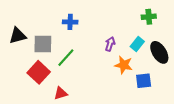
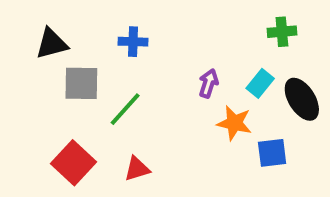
black triangle: (18, 36) -> (52, 44), moved
red square: (39, 72) -> (73, 163), moved
red triangle: (61, 93) -> (137, 169), moved

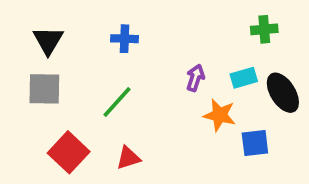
black triangle: (52, 44) -> (48, 41), turned -44
gray square: (81, 83) -> (44, 89), moved
cyan rectangle: (260, 83) -> (244, 78), turned 35

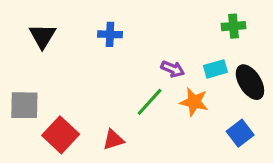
purple arrow: (195, 78) -> (173, 69), turned 95
gray square: (44, 89) -> (24, 105), moved
green line: (117, 102) -> (150, 102), moved
blue square: (255, 143) -> (240, 133), moved, turned -30

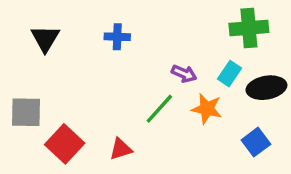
green cross: (234, 26) -> (249, 28), size x1.5
cyan rectangle: (215, 69) -> (230, 74), turned -40
black ellipse: (250, 82) -> (266, 88), turned -68

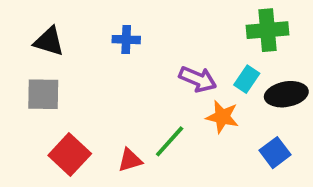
black triangle: (45, 39) -> (49, 41), turned -44
purple arrow: (184, 74) -> (198, 79), size x1.4
green line: (159, 109) -> (170, 141), moved
gray square: (26, 112) -> (43, 94), moved

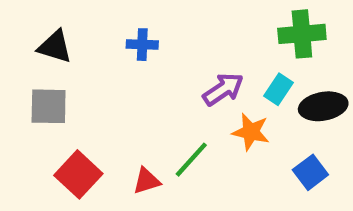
purple arrow: (198, 79) -> (223, 89), turned -57

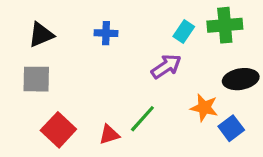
black triangle: (55, 47) -> (41, 35), turned -40
cyan rectangle: (278, 89) -> (184, 32), moved
orange star: (251, 132) -> (204, 108), moved

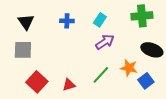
cyan rectangle: (184, 32) -> (100, 20), moved
black triangle: (41, 35) -> (26, 22), turned -42
black ellipse: (241, 79) -> (152, 50), turned 30
green line: (142, 119) -> (101, 75), moved

